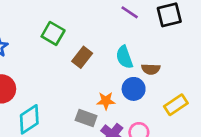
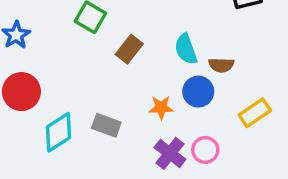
gray rectangle: (86, 118) -> (106, 125), moved

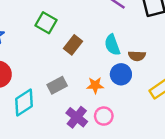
gray rectangle: (106, 125) -> (57, 85), moved, turned -48
pink circle: (205, 150) -> (104, 116), moved
purple cross: (170, 153) -> (77, 117), moved

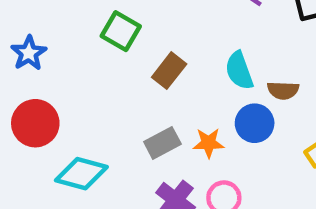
gray rectangle: (57, 85) -> (162, 143), moved
cyan diamond: (24, 103) -> (81, 174), turned 48

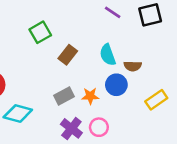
green square: (121, 31) -> (40, 32), turned 30

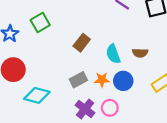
green square: (40, 32) -> (40, 22), moved
cyan semicircle: (108, 55) -> (113, 54), moved
blue circle: (116, 85) -> (123, 81), moved

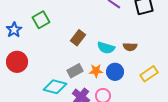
cyan semicircle: (113, 54) -> (106, 48), turned -54
cyan diamond: (37, 95) -> (55, 87), moved

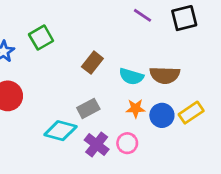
brown semicircle: (130, 47) -> (165, 75), size x1.5
orange star: (96, 71) -> (136, 108), moved
blue circle: (115, 72) -> (162, 115), moved

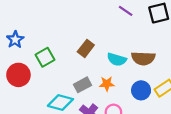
green square: (41, 38) -> (45, 57), moved
orange star: (136, 108) -> (107, 84), moved

